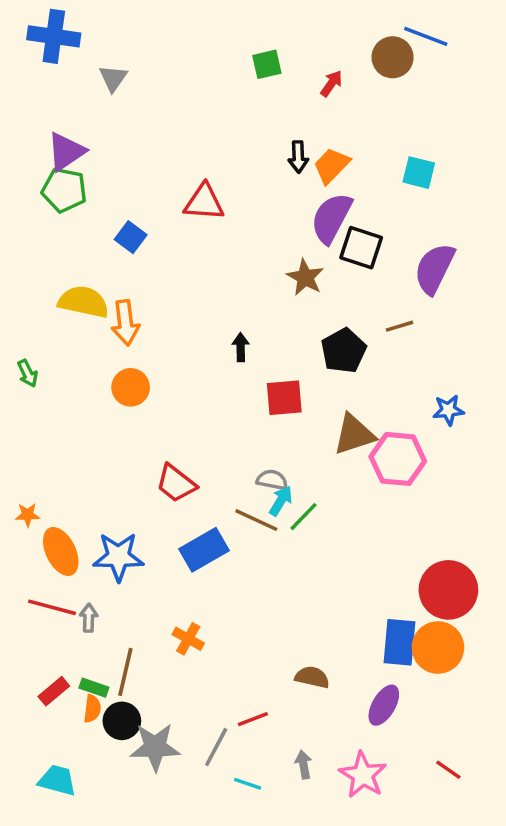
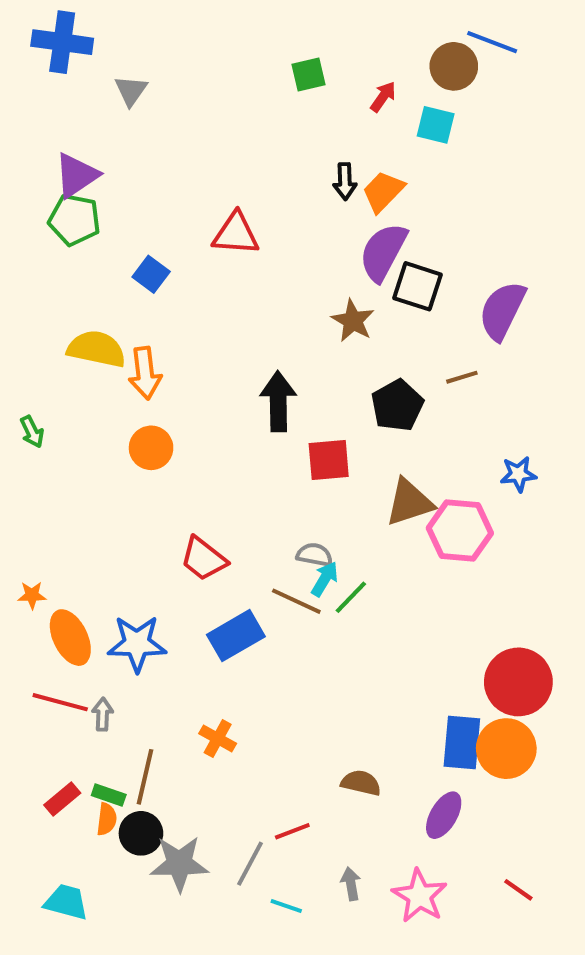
cyan square: (419, 173) -> (436, 125), moved
black arrow: (241, 347) -> (278, 401), size x1.8

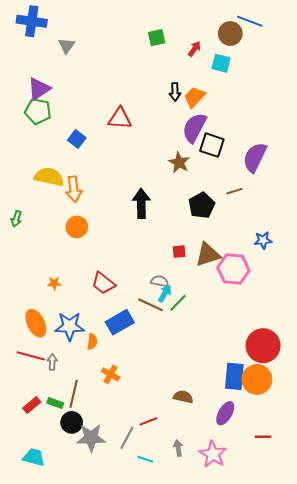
green arrow: (32, 432) -> (16, 219), turned 42
red square: (329, 460) -> (179, 252), moved, size x0.6
orange star: (32, 595) -> (54, 283), moved
orange semicircle: (107, 819) -> (92, 342), moved
red line: (518, 890) -> (263, 437), moved, turned -35

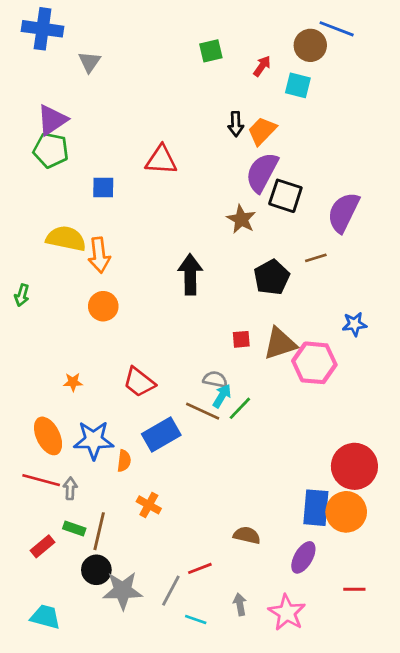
blue square: (77, 139) -> (103, 188), turned -36
green rectangle: (55, 403) -> (74, 528), moved

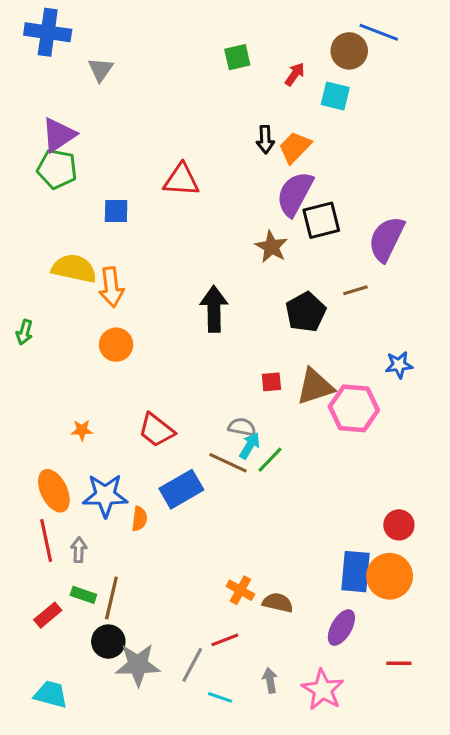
black square: (285, 196) -> (321, 220), turned -32
red circle: (354, 466) -> (399, 525), size x0.6
red line: (41, 480) -> (46, 540), turned 63
orange cross: (149, 505) -> (240, 590), moved

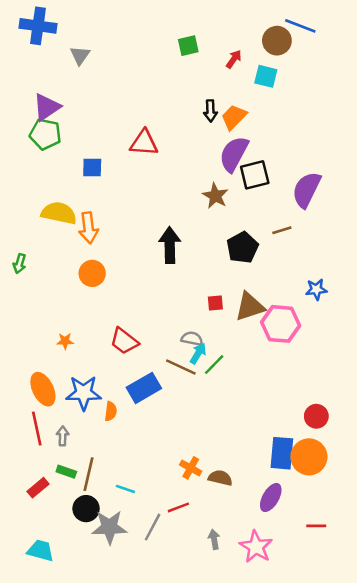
cyan line: (220, 697) -> (125, 489), moved

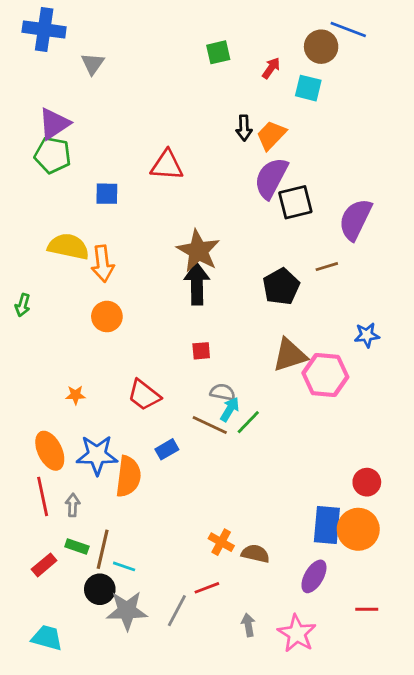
brown star: (215, 196) -> (198, 251), moved, size x1.4
red square: (215, 303) -> (201, 351), moved
blue rectangle: (144, 388) -> (167, 449), size x0.6
orange semicircle: (111, 411) -> (128, 476), size x1.8
cyan line: (125, 489) -> (124, 566), moved

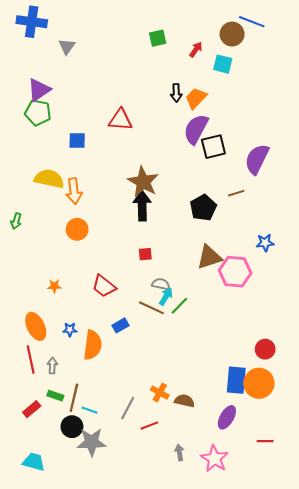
blue star: (97, 455) -> (70, 330), size x0.5
gray line: (177, 611) -> (128, 408), moved

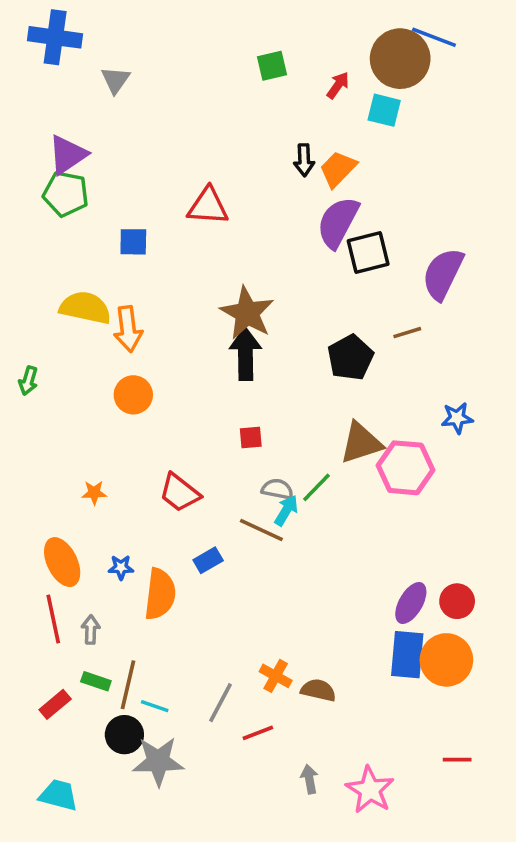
brown circle: (232, 34) -> (400, 59), size x1.4
green line: (179, 306) -> (317, 487), moved
purple ellipse: (227, 417) -> (411, 603), moved

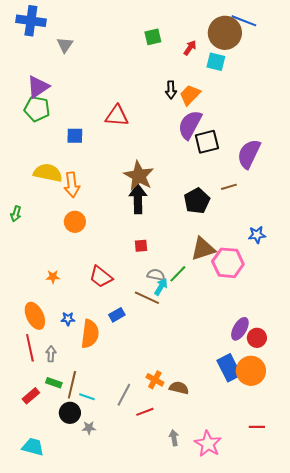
purple ellipse: (411, 603) -> (240, 329), moved
blue rectangle: (407, 655) -> (229, 368), turned -32
gray star: (158, 761) -> (89, 428), size x0.5

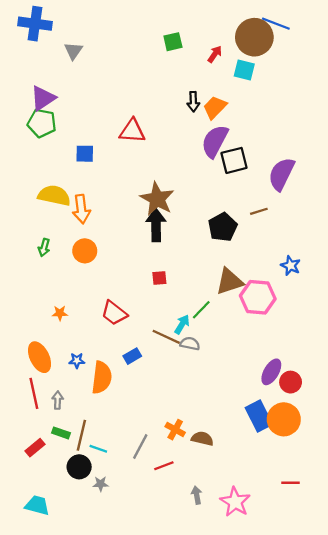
green arrow: (16, 214) -> (44, 247), moved
blue star: (257, 235) -> (291, 266), turned 30
gray semicircle: (156, 275) -> (190, 344), moved

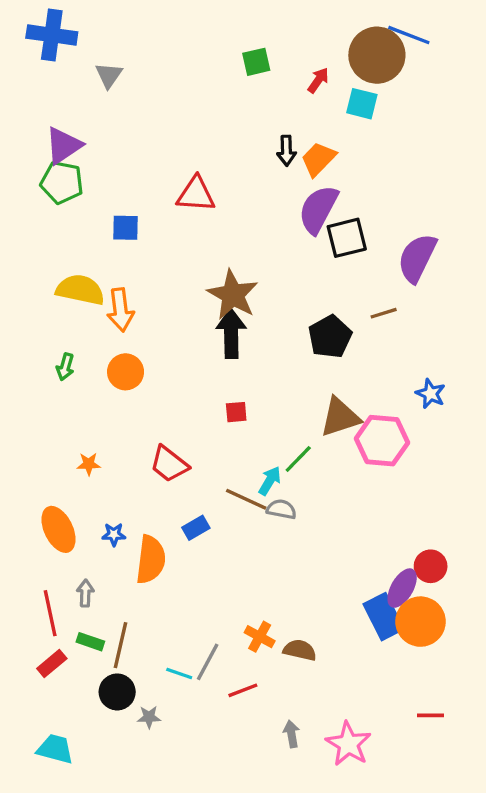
purple ellipse: (271, 372) -> (402, 588), moved
red line: (34, 393) -> (50, 613), moved
cyan line: (98, 449) -> (179, 674), moved

